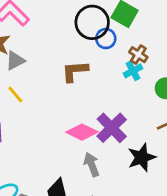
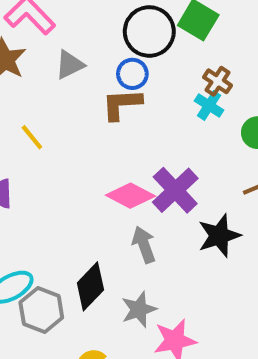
blue circle: (106, 39) -> (132, 74), moved
gray triangle: (15, 61) -> (70, 65), moved
cyan cross: (133, 71) -> (209, 106), turned -30

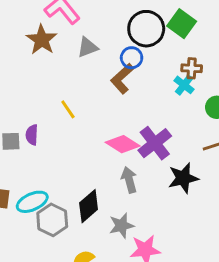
brown cross: (218, 81) -> (192, 68), turned -36
brown L-shape: (122, 104) -> (122, 79), turned -44
yellow line: (32, 137) -> (68, 109), moved

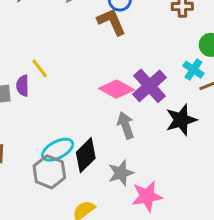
brown L-shape: (122, 79) -> (112, 22), turned 112
cyan cross: (184, 85) -> (193, 70), moved
yellow line: (68, 109) -> (40, 68), moved
cyan ellipse: (32, 202) -> (58, 150), moved

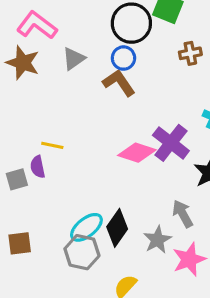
yellow line: (40, 68) -> (52, 145), turned -30
gray arrow: (126, 125) -> (183, 214), moved

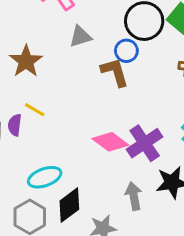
brown star: (23, 63) -> (26, 61), moved
gray arrow: (183, 214) -> (134, 196), moved
cyan ellipse: (86, 227) -> (45, 177), moved

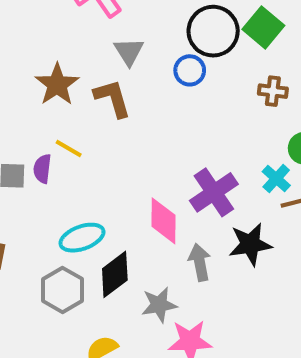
gray triangle: (80, 36) -> (129, 52), turned -45
brown L-shape: (115, 72) -> (113, 98), moved
pink diamond: (110, 142) -> (163, 221), moved, turned 54

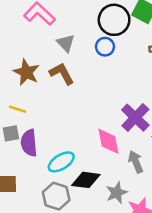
yellow line: (69, 148) -> (18, 109), moved
purple semicircle: (42, 169) -> (29, 143), moved, size x1.5
black diamond: (115, 274) -> (86, 180), turned 56

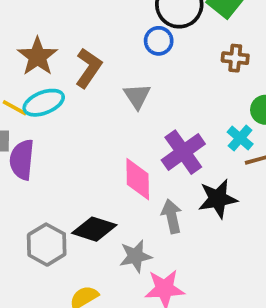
gray triangle: (66, 43) -> (137, 96), moved
brown L-shape: (62, 74) -> (89, 68), turned 52
cyan ellipse: (61, 162) -> (44, 103), moved

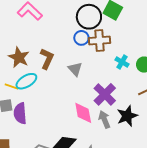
brown cross: (235, 58) -> (100, 41), moved, size x1.5
cyan cross: (240, 138) -> (122, 62), moved
gray arrow: (172, 216) -> (104, 119), moved

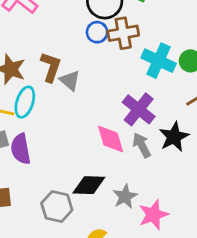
cyan cross: (122, 62) -> (159, 61), size x1.6
gray triangle: (75, 69) -> (70, 80), moved
cyan ellipse: (26, 81) -> (25, 102), turned -35

